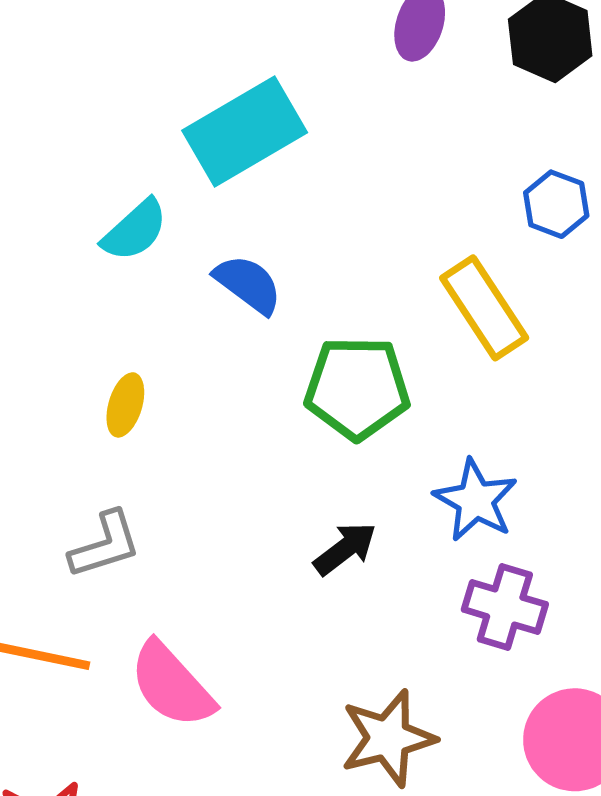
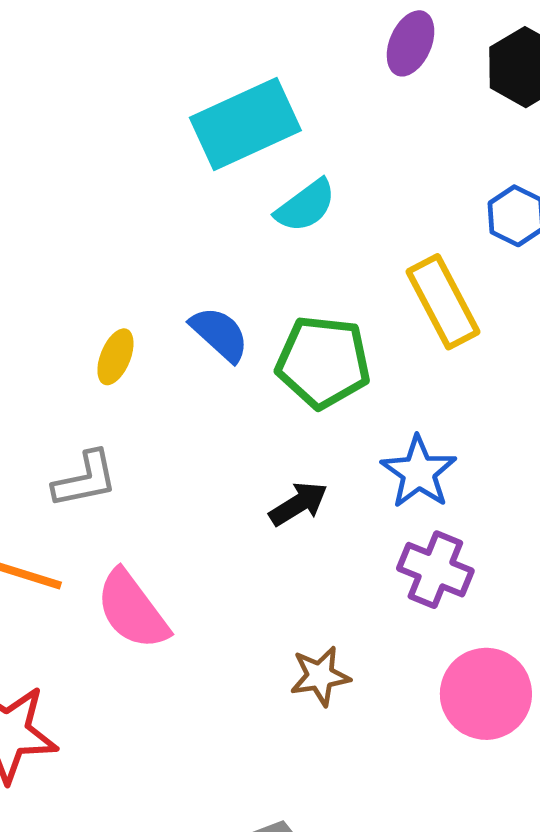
cyan semicircle: (135, 230) -> (306, 206), moved
blue semicircle: (248, 284) -> (220, 334), moved
brown star: (388, 738) -> (320, 676), size x0.7

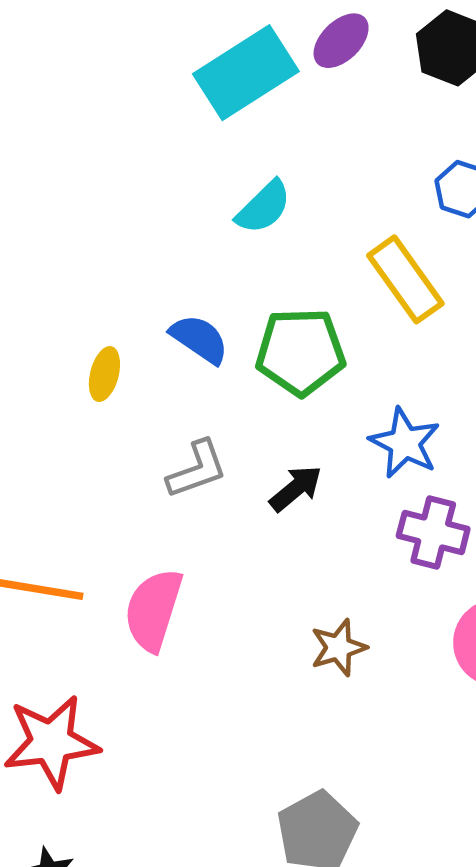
purple ellipse: (411, 43) -> (341, 41), turned 30
cyan rectangle: (245, 124) -> (246, 73), moved
gray L-shape: (85, 479) -> (197, 469), moved
pink semicircle: (132, 610) -> (153, 610), turned 62

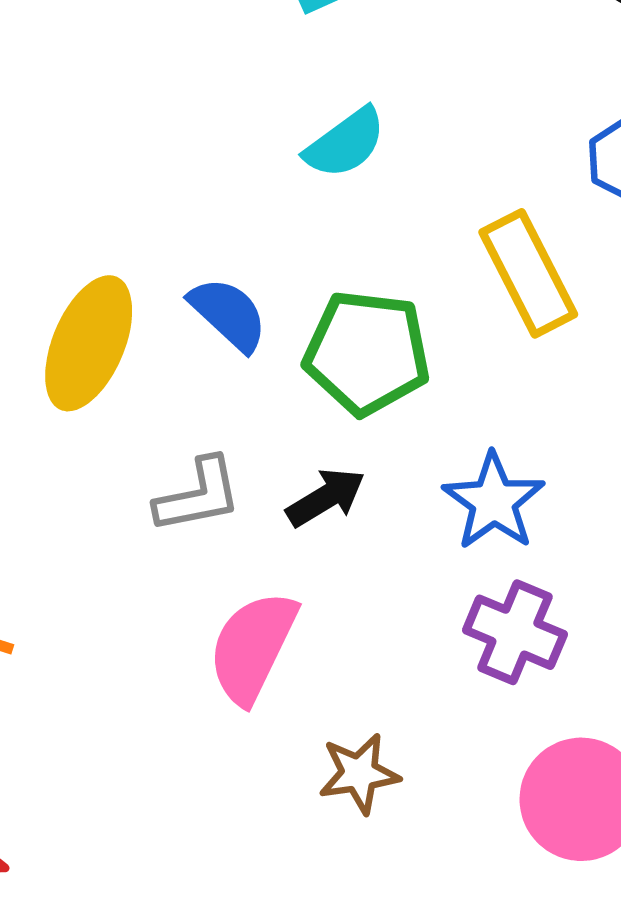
yellow ellipse: (104, 374) -> (89, 343), size x1.8
black arrow: (296, 488) -> (326, 497), moved
pink semicircle: (153, 610) -> (253, 647), moved

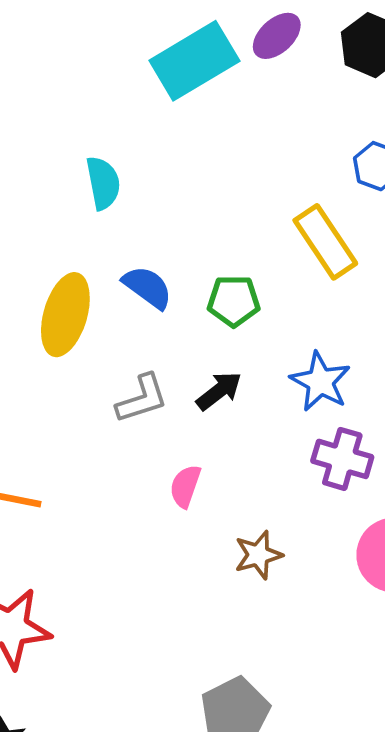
cyan semicircle: (345, 143) -> (103, 183), moved, turned -58
green pentagon: (367, 353) -> (234, 301), size x0.7
pink semicircle: (253, 647) -> (185, 486), size x0.6

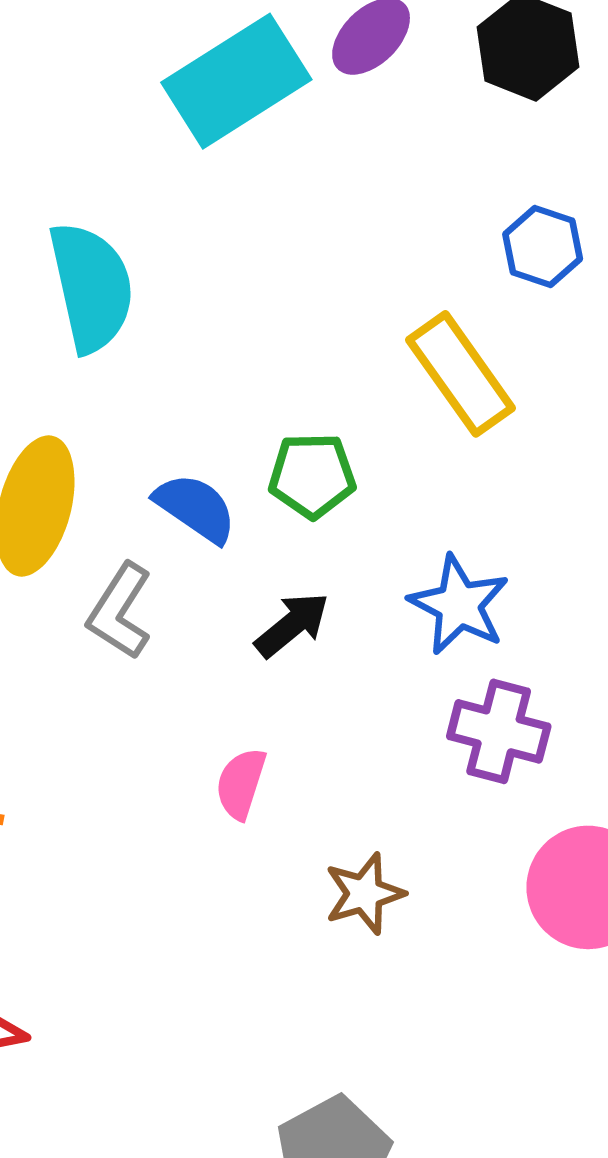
cyan semicircle: (103, 183) -> (91, 287), size x1.5
blue semicircle: (148, 287) -> (196, 508), moved
gray L-shape: (142, 399) -> (120, 611), moved, turned 142

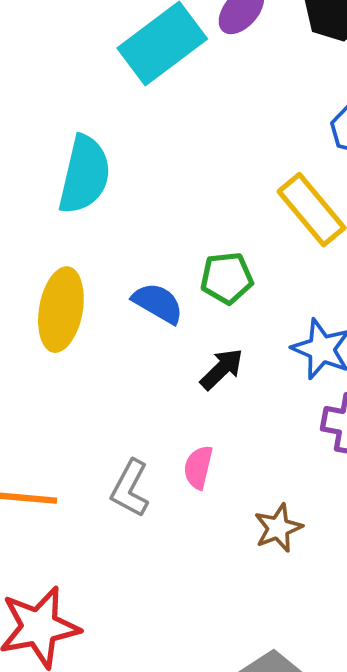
cyan semicircle: (91, 287) -> (84, 175), turned 30
gray L-shape: (120, 611) -> (130, 488), moved

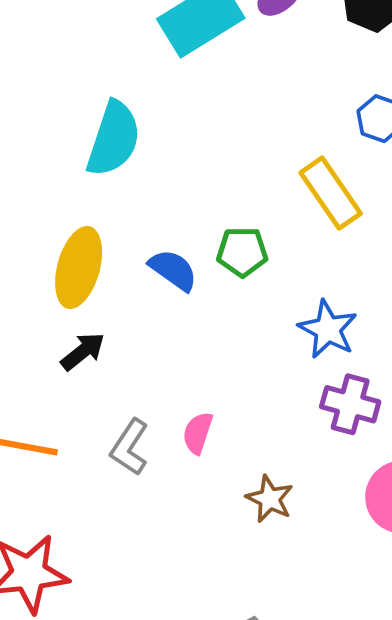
black arrow: (222, 369) -> (83, 351), moved
brown star: (278, 528) -> (270, 499), turned -30

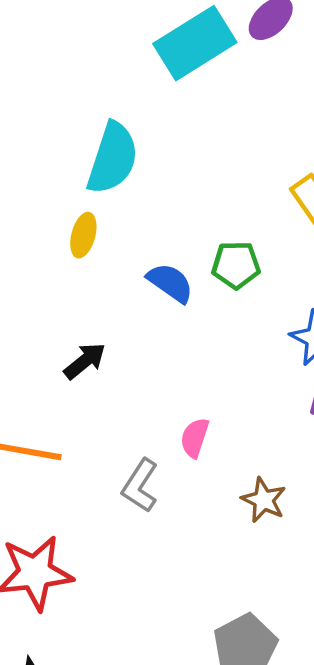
yellow ellipse: (79, 267) -> (83, 235), moved, size x0.6
gray L-shape: (130, 447) -> (140, 486), moved

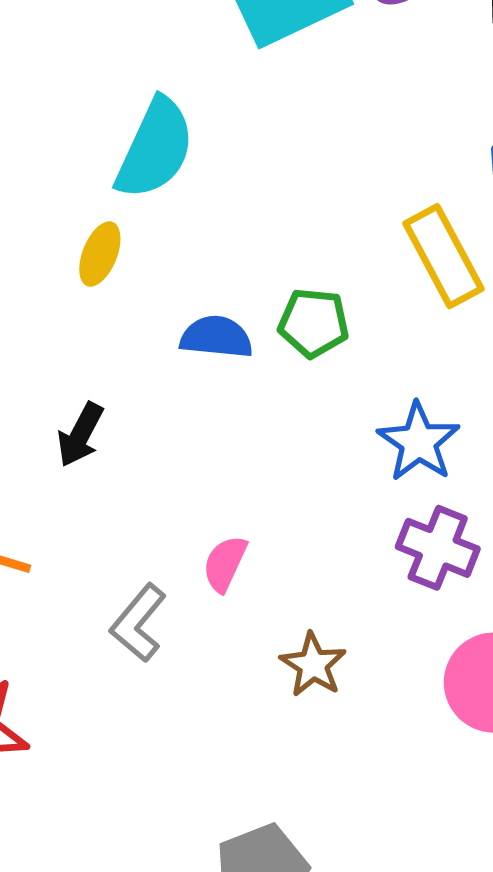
blue semicircle: (170, 283) -> (216, 337), turned -36
black arrow: (85, 361) -> (80, 435), turned 150

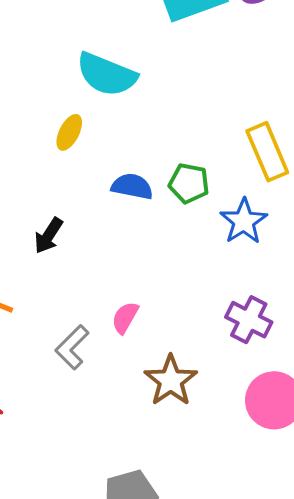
cyan semicircle: (155, 149) -> (107, 74), turned 82
blue star: (419, 442) -> (244, 221), moved
brown star: (313, 665) -> (171, 381), size x1.4

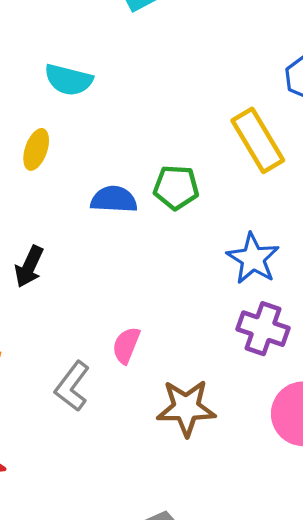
cyan semicircle: (107, 74) -> (69, 80), size x0.7
blue star: (244, 221) -> (253, 259), moved
brown star: (171, 381) -> (186, 408), turned -30

